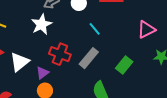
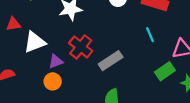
cyan line: (95, 29) -> (150, 35), moved
green rectangle: (124, 65) -> (165, 71), moved

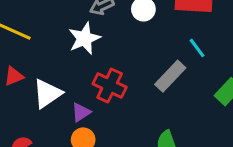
gray rectangle: (111, 61) -> (170, 76), moved

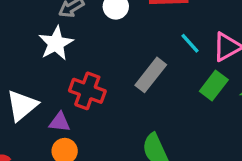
cyan line: (197, 48) -> (190, 43), moved
purple triangle: (81, 112) -> (60, 122), turned 45

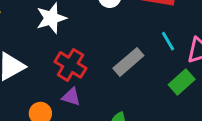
purple triangle: (60, 122) -> (71, 97), moved

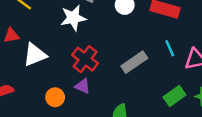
green rectangle: (182, 82) -> (174, 96), moved

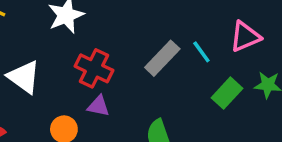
cyan line: (170, 48) -> (201, 52), moved
white triangle: (35, 55) -> (24, 77), turned -50

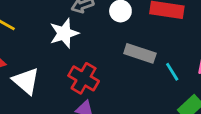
gray rectangle: (162, 58) -> (140, 53), moved, turned 60

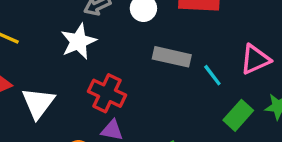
white triangle: (26, 81) -> (38, 103), turned 32

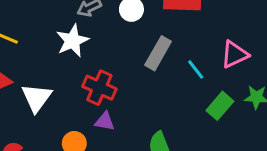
gray rectangle: (172, 57) -> (158, 53), turned -72

